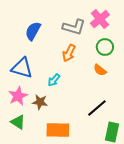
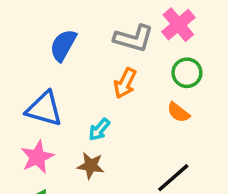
brown star: (40, 102) -> (91, 166), moved

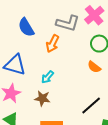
blue semicircle: (63, 45) -> (26, 27), turned -60
orange arrow: (125, 83) -> (53, 44), moved

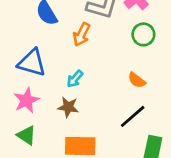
orange semicircle: (94, 67) -> (137, 80), moved

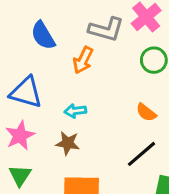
cyan arrow: (75, 79) -> (75, 111), turned 42
green triangle: (26, 135) -> (20, 176), turned 30

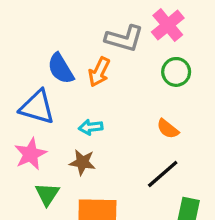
blue semicircle: (43, 35) -> (61, 69), moved
green triangle: (20, 176) -> (47, 194), moved

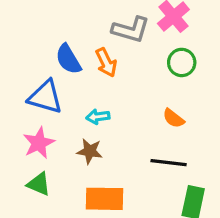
orange arrow: (99, 72) -> (106, 62), turned -52
black line: (163, 174) -> (169, 163), turned 48
green triangle: (47, 194) -> (39, 184), moved, turned -40

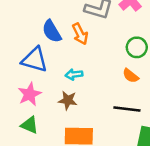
green circle: (182, 62) -> (137, 47), moved

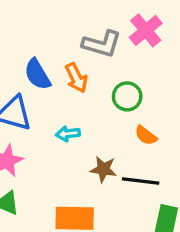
green circle: (137, 47) -> (127, 96), moved
brown star: (68, 100) -> (103, 169), moved

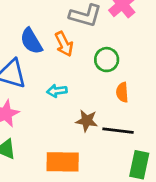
orange semicircle: (146, 135) -> (122, 92), turned 48

